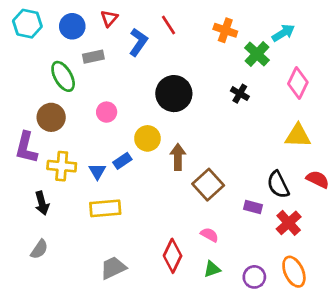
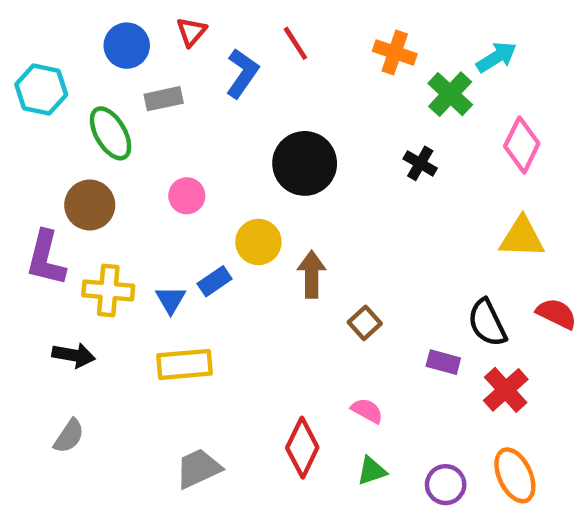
cyan hexagon: (27, 24) -> (41, 89), moved
brown square: (208, 185) -> (365, 323), size x0.6
black arrow: (42, 203) -> (74, 355), turned -65

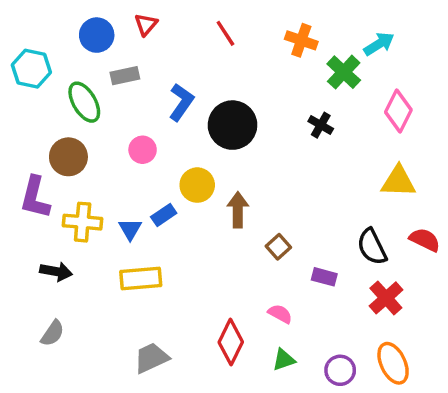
blue L-shape: (242, 73) -> (181, 102), moved
purple rectangle: (443, 362) -> (324, 277), moved

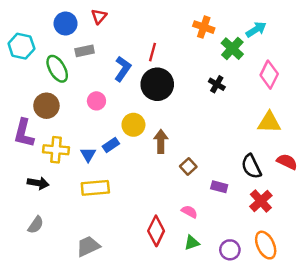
red line: (225, 33) -> (152, 52), moved, turned 48
gray trapezoid: (151, 358) -> (88, 246), moved

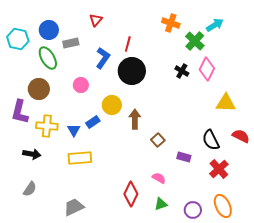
red triangle: (99, 16) -> (96, 20), moved
blue circle: (66, 24) -> (49, 30), moved
pink diamond: (269, 75) -> (207, 69), moved

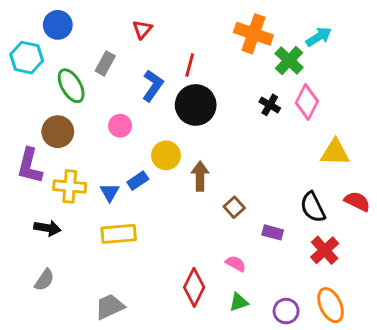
orange cross: (171, 23) -> (253, 34), size x1.4
blue circle: (49, 30) -> (58, 25), moved
gray rectangle: (71, 43) -> (105, 63), turned -49

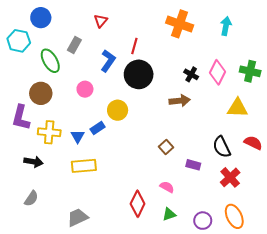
cyan arrow: (319, 37) -> (226, 26), turned -48
green cross: (289, 60) -> (250, 71), moved, turned -30
brown arrow: (200, 176) -> (180, 101), moved, turned 84

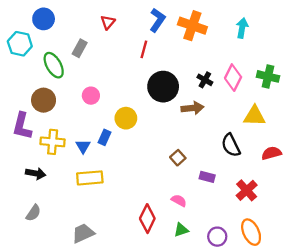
blue L-shape: (108, 61) -> (157, 20), moved
black circle: (139, 74) -> (163, 87), moved
blue rectangle: (98, 128) -> (104, 137), turned -32
red semicircle: (253, 143) -> (271, 153), turned -42
black semicircle: (222, 147) -> (231, 145), moved

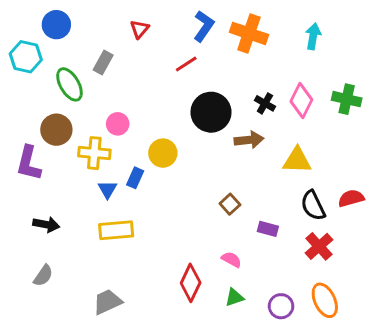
red line: (144, 49) -> (186, 64), turned 42
yellow triangle: (254, 116) -> (297, 160), moved
yellow cross: (53, 142) -> (94, 153), moved
black semicircle: (231, 145) -> (313, 206), moved

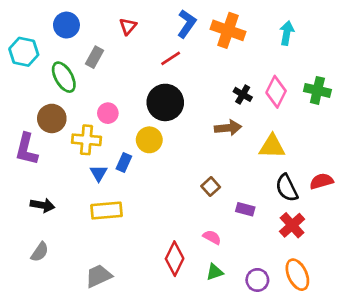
blue circle: (56, 25) -> (66, 25), moved
black circle: (211, 112) -> (165, 102), moved

